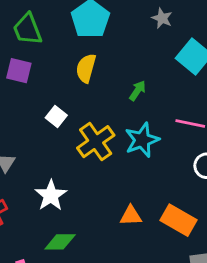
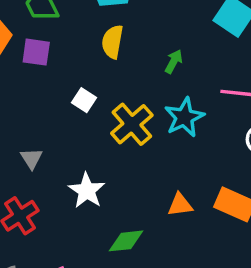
green diamond: (60, 242) -> (126, 241), moved

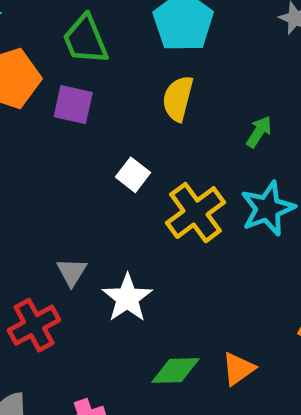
gray triangle: (31, 158) -> (72, 272), moved
orange triangle: (180, 205) -> (238, 369), moved, turned -32

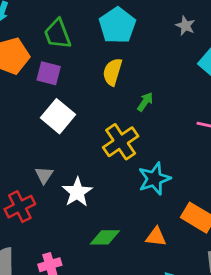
green arrow: (259, 132) -> (145, 102), moved
white square: (133, 175) -> (58, 116), moved, size x1.6
cyan star: (268, 209) -> (154, 179), moved
orange triangle: (238, 369) -> (156, 237), moved, turned 40

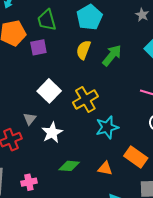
gray star: (185, 26) -> (142, 15), moved
purple square: (49, 73) -> (38, 47), turned -30
green arrow: (145, 102) -> (112, 55), moved, size x1.6
white square: (58, 116) -> (49, 91), moved

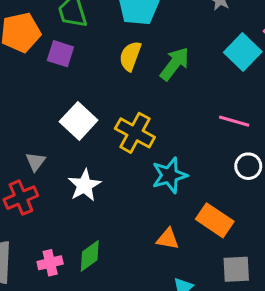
purple square: (38, 47) -> (60, 54), turned 30
yellow cross: (85, 99) -> (135, 133), turned -30
gray triangle: (30, 119) -> (35, 162), moved
green diamond: (69, 166) -> (90, 256), moved, turned -40

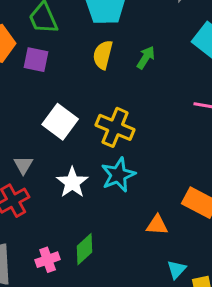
green arrow: (175, 64) -> (146, 58), size x0.7
cyan star: (170, 175) -> (118, 175), moved

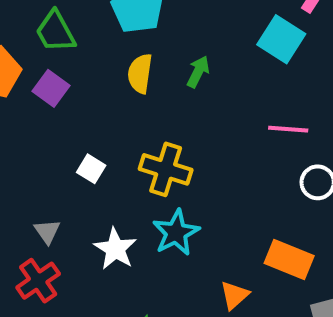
purple square: (36, 60) -> (51, 88), turned 30
white square: (60, 122) -> (91, 169), size x0.6
orange triangle: (157, 225) -> (234, 295), turned -40

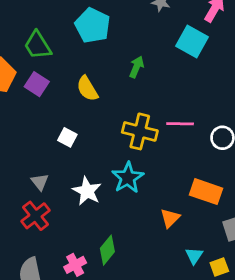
yellow semicircle: (140, 73) -> (87, 89), moved, turned -36
pink line: (288, 129) -> (180, 124), moved
yellow cross: (166, 169) -> (140, 131), moved

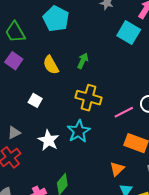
green arrow: (136, 67) -> (83, 61), moved
pink line: (180, 124) -> (124, 112), moved, turned -30
gray triangle: (40, 182) -> (14, 133), turned 40
orange triangle: (170, 218) -> (117, 169), moved

